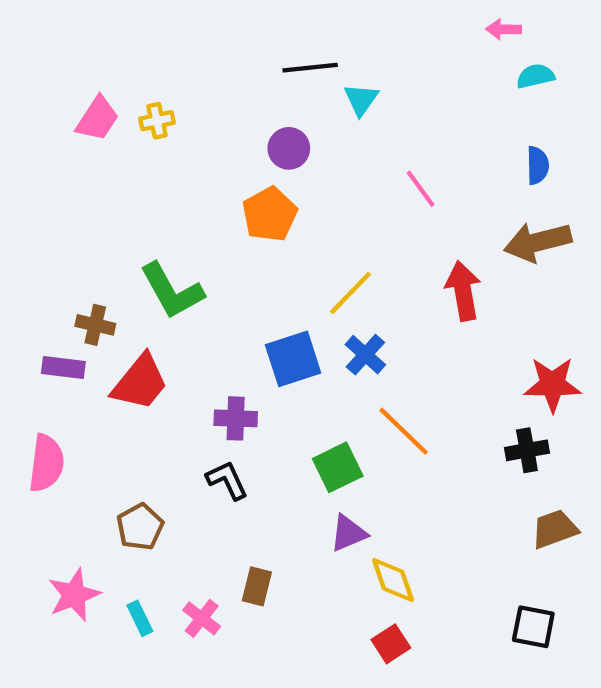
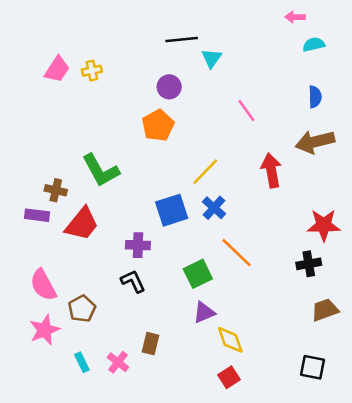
pink semicircle: (46, 463) -> (43, 285), moved, turned 144
pink star: (74, 595) -> (45, 330), moved

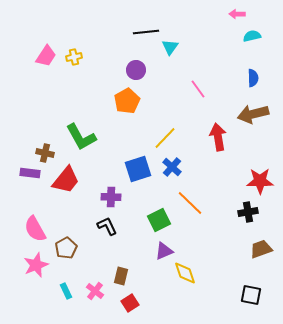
red square: (229, 377) -> (130, 303), moved

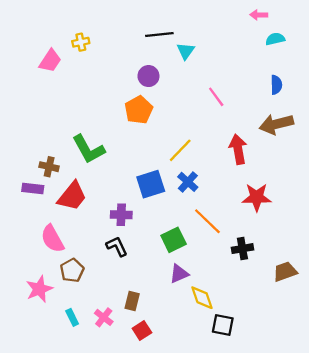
yellow cross: (74, 57) -> (81, 42), moved
red star: (260, 181) -> (257, 197), moved
black cross: (248, 212) -> (242, 249), moved
pink semicircle: (35, 229) -> (52, 239), moved
black square: (251, 295) -> (223, 325), moved

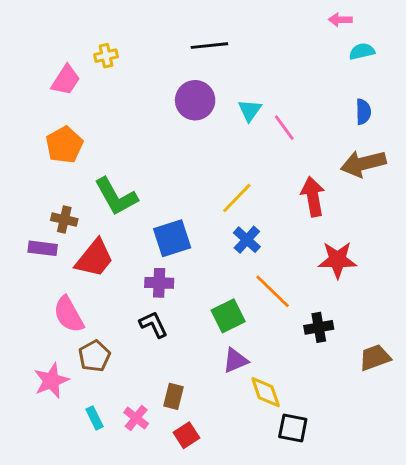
cyan triangle: (186, 51) -> (250, 110), moved
purple circle: (148, 76) -> (195, 100), size x1.4
orange pentagon: (139, 110) -> (64, 145), moved
blue square: (151, 184) -> (172, 238), moved

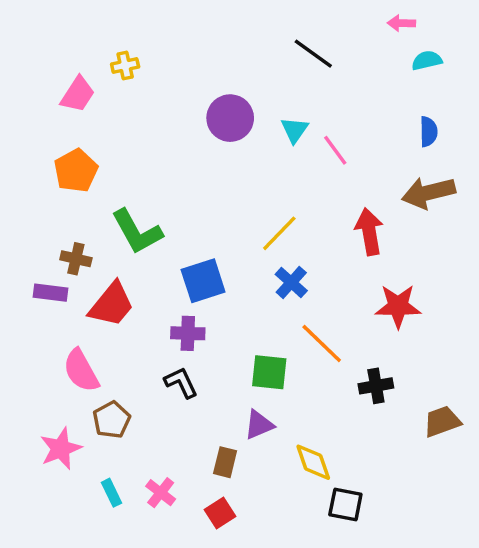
black line: (209, 46) -> (313, 54), moved, turned 42
green square: (228, 316) -> (269, 372), turned 32
purple triangle: (235, 360) -> (259, 425), moved
brown rectangle: (174, 396) -> (225, 462), moved

